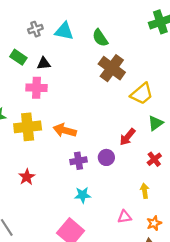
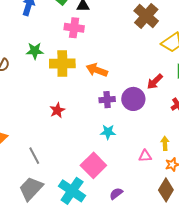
purple circle: (106, 157) -> (133, 99), size x1.5
yellow arrow: (145, 191) -> (165, 143), moved

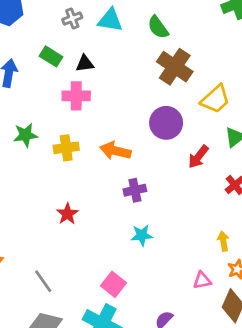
yellow cross: (62, 64) -> (66, 148), size x0.7
purple circle: (133, 99) -> (166, 123), moved
pink triangle: (145, 156) -> (202, 280), moved
pink square: (93, 165) -> (114, 284), moved, size x0.7

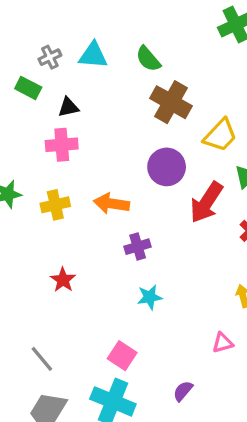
green rectangle: (51, 56) -> (28, 88), moved
red arrow: (198, 157) -> (206, 202), size x1.5

